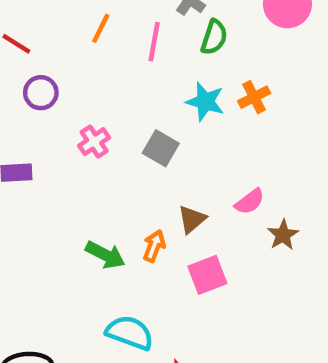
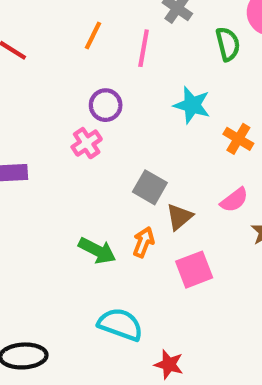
green semicircle: (214, 37) -> (228, 44), moved, turned -32
purple circle: (41, 93) -> (106, 105), moved
orange cross: (254, 97) -> (238, 139), moved, turned -32
gray square: (161, 148) -> (150, 187), moved

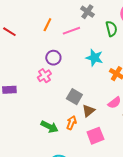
pink line: (144, 48) -> (71, 31), turned 60

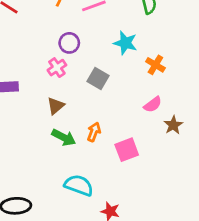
gray square: (74, 97) -> (98, 79), moved
brown triangle: (88, 111) -> (56, 106), moved

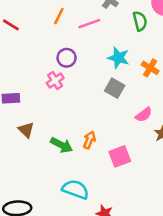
orange cross: (155, 65) -> (150, 68), moved
gray square: (98, 79) -> (115, 88), moved
brown triangle: (56, 106) -> (26, 130), moved, turned -36

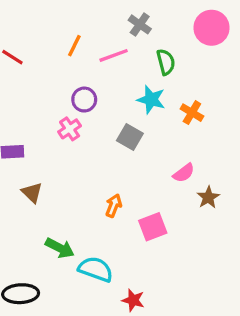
green semicircle: (140, 21) -> (166, 62), moved
gray square: (115, 88) -> (130, 137), moved
green arrow: (61, 145) -> (60, 248), moved

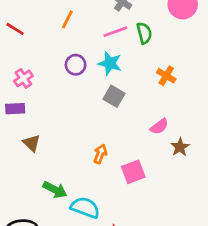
pink line: (114, 55) -> (115, 32), moved
cyan star: (151, 100) -> (110, 63), moved
pink cross: (70, 129) -> (23, 78), moved

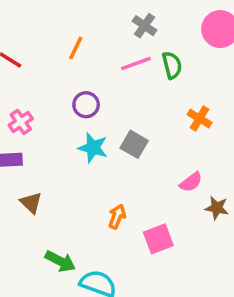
cyan star: (110, 63) -> (93, 148), moved
brown star: (180, 147) -> (217, 208), turned -30

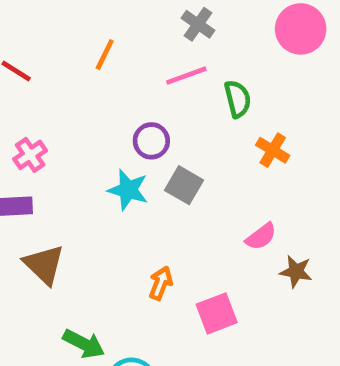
green semicircle: (172, 65) -> (238, 99), moved
purple circle: (86, 105) -> (151, 141), moved
brown triangle: (31, 203) -> (44, 264), size x1.4

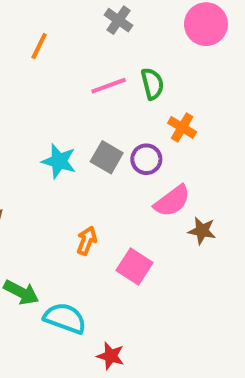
pink line: (186, 76) -> (109, 86), moved
purple circle: (151, 141) -> (146, 159), moved
pink semicircle: (261, 236) -> (172, 201), size x1.4
pink square: (217, 313) -> (134, 266), turned -36

